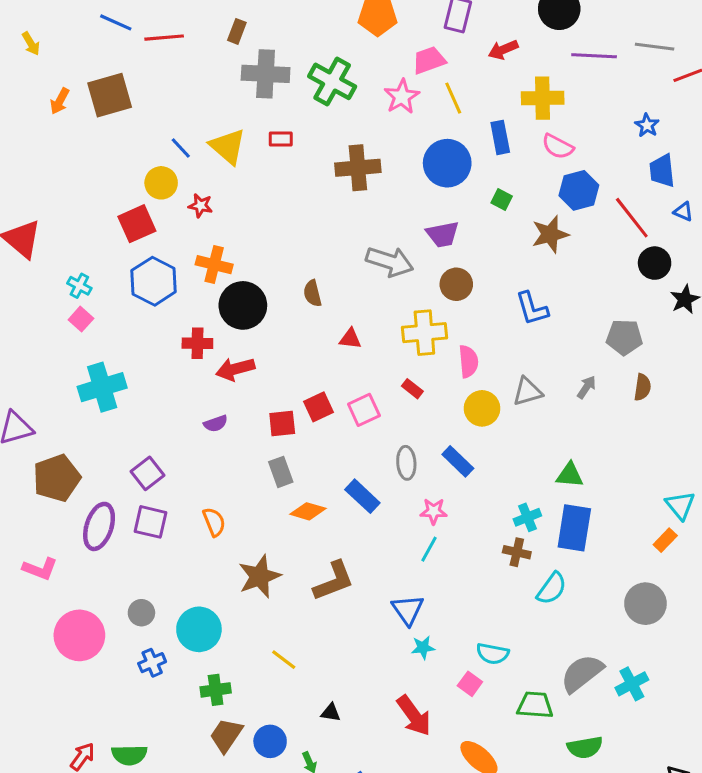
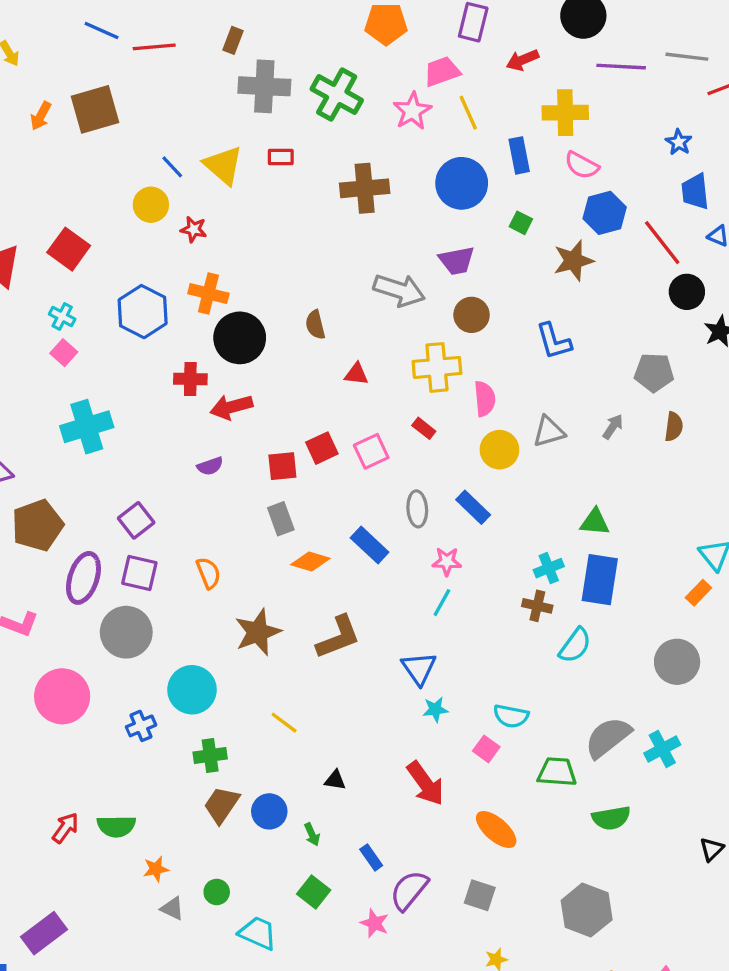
red square: (137, 224) -> (69, 249), moved, turned -30
gray circle: (141, 613) -> (126, 632), moved, size x1.8

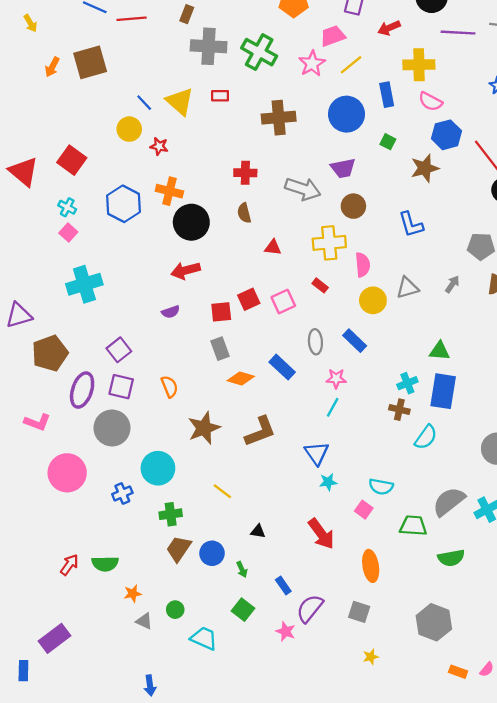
yellow line: (468, 113) -> (351, 65), turned 75
red cross: (190, 379) -> (245, 173), moved
orange ellipse: (496, 829) -> (371, 566), turned 40

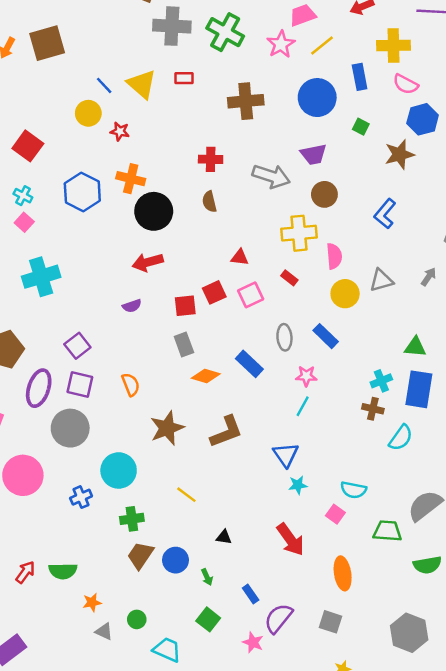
blue L-shape: (411, 224) -> (385, 214), turned 56
red triangle: (273, 247) -> (240, 257), moved

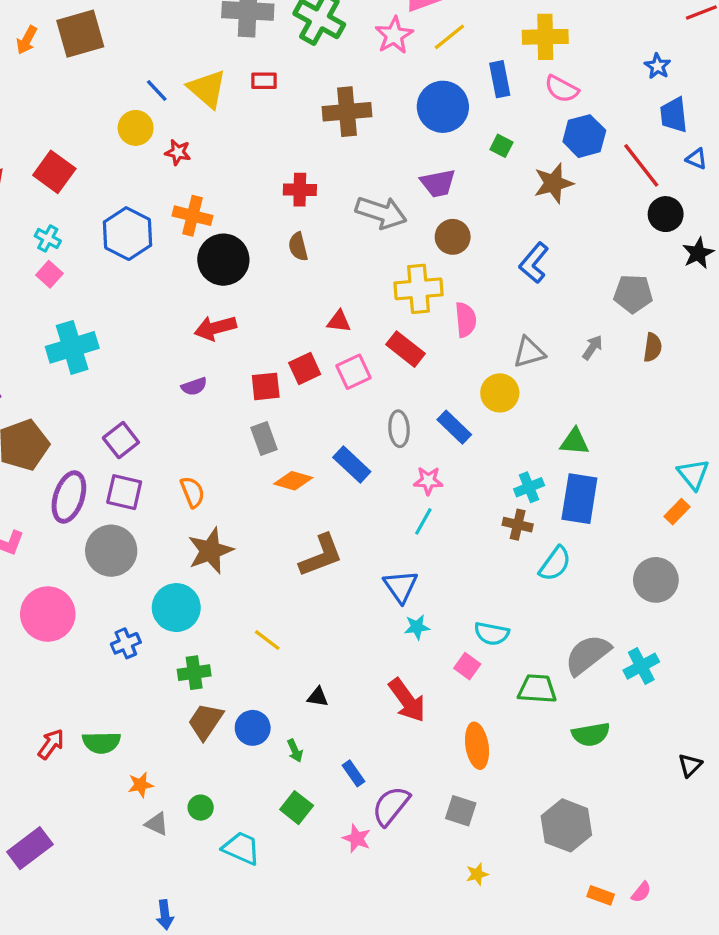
red rectangle: (289, 278) -> (405, 349), size x1.6
yellow circle: (345, 294) -> (500, 393), moved
brown star: (167, 428) -> (210, 551), moved

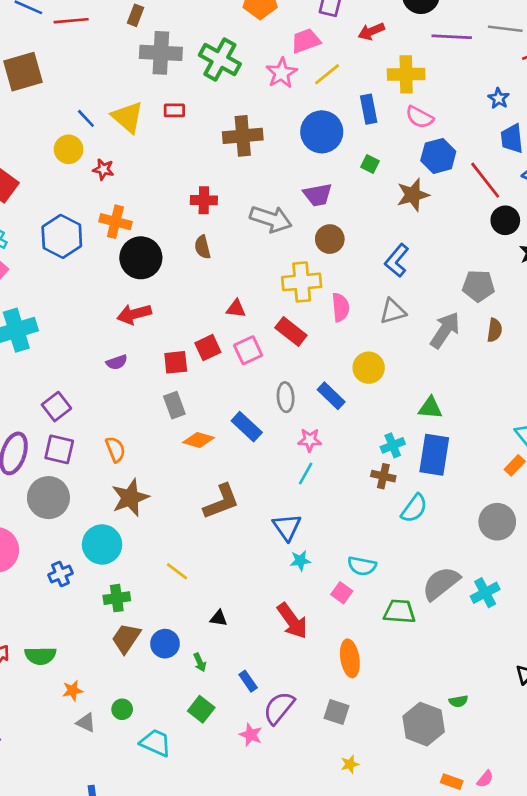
gray arrow: (592, 347) -> (445, 330), size x1.8
gray triangle: (529, 352) -> (393, 311), moved
green semicircle: (591, 734) -> (458, 701), moved, size x0.6

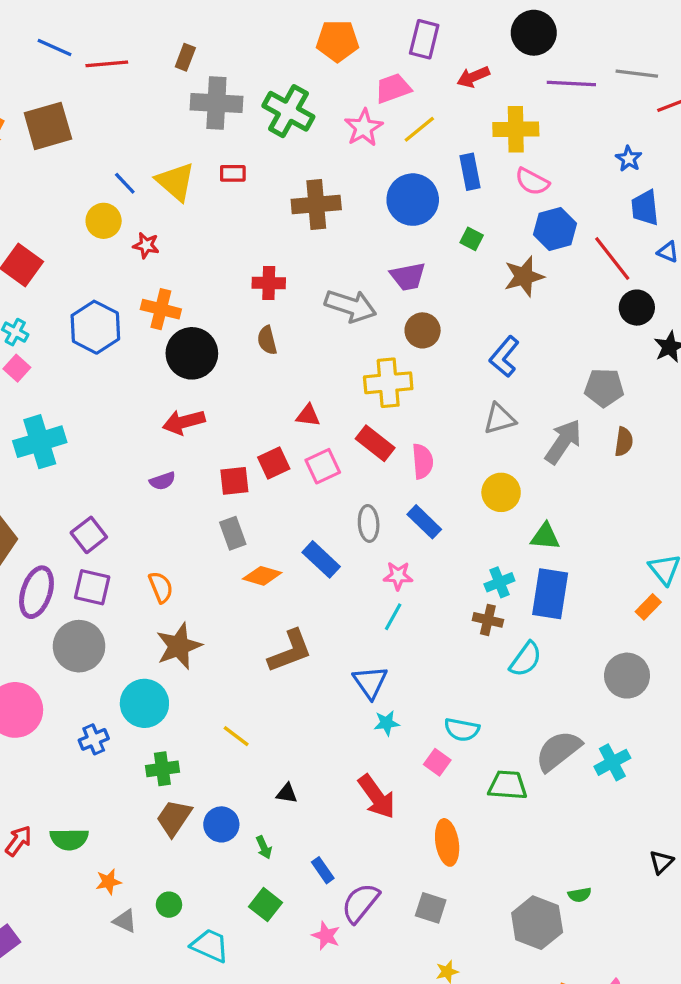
pink semicircle: (340, 307) -> (423, 461), moved
yellow circle: (369, 368) -> (501, 492), moved

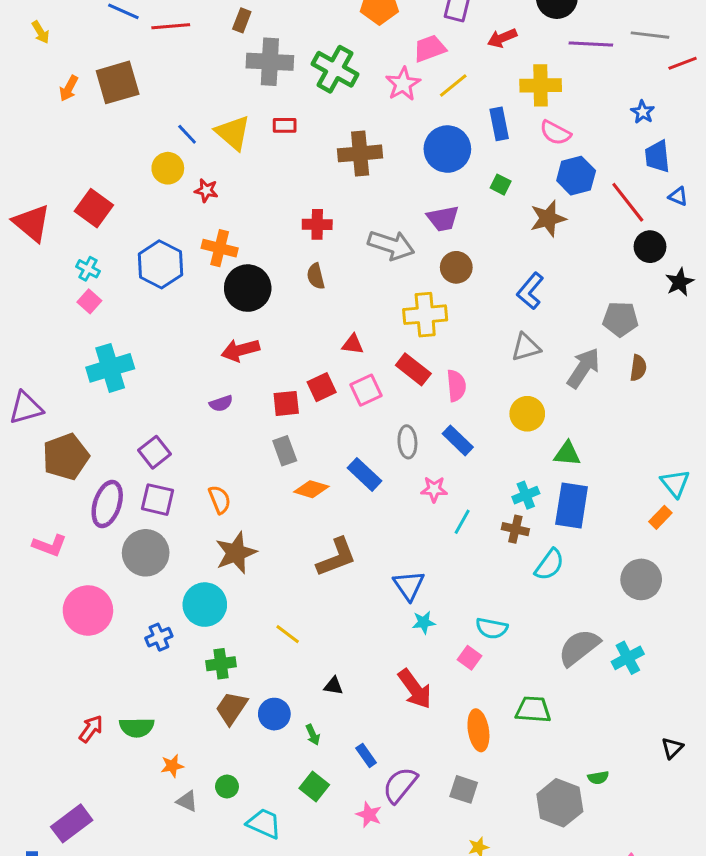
cyan line: (393, 617) -> (462, 522), moved
green trapezoid: (508, 785) -> (533, 710), moved

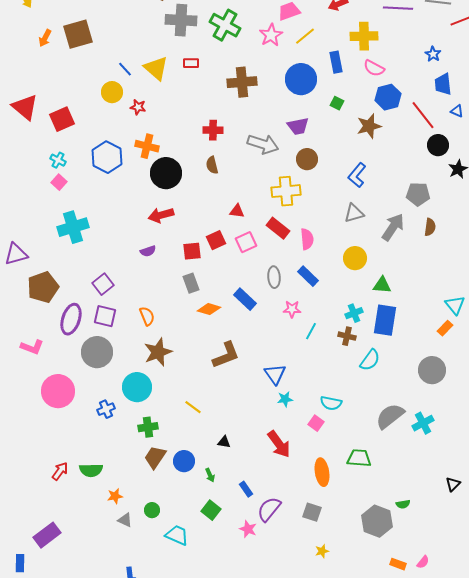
red square: (94, 208) -> (62, 119), turned 30
red triangle: (32, 223) -> (25, 107), moved

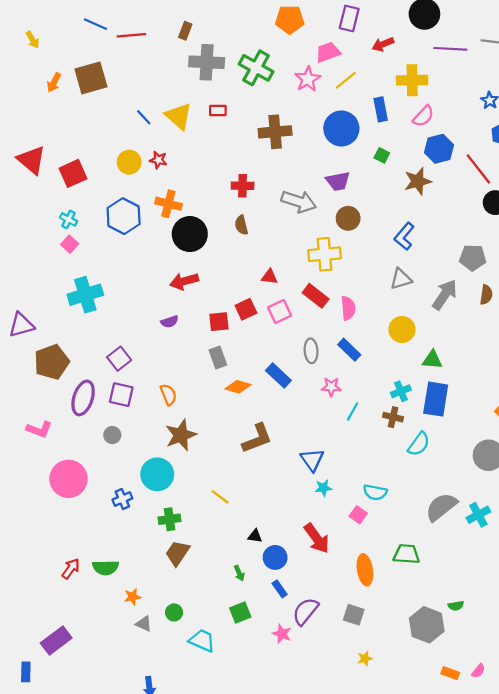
pink semicircle: (374, 68) -> (423, 116), turned -75
yellow circle: (112, 92) -> (129, 162), moved
gray circle: (97, 352) -> (112, 435), size x0.5
blue circle: (184, 461) -> (275, 557), moved
green square: (211, 510) -> (240, 612), turned 30

